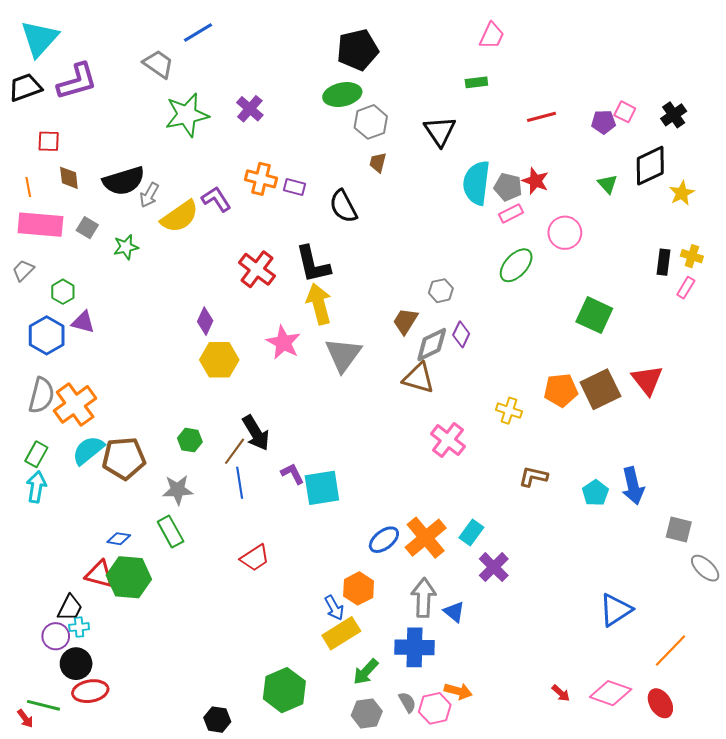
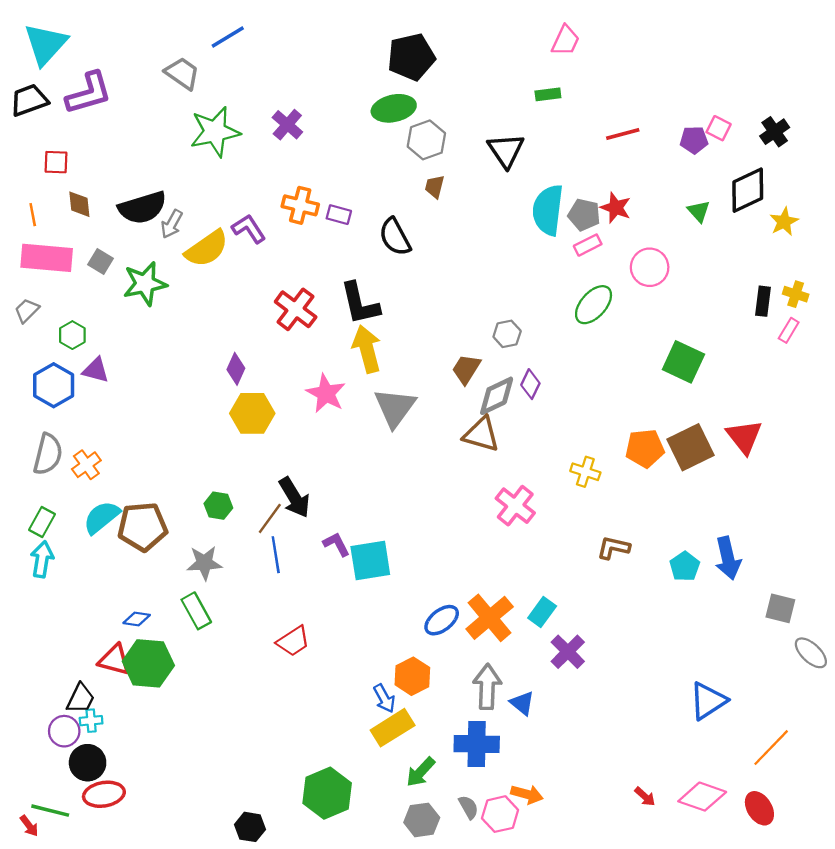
green star: (126, 247) -> (145, 284), size x1.5
orange cross: (75, 404) -> (86, 465), size x0.6

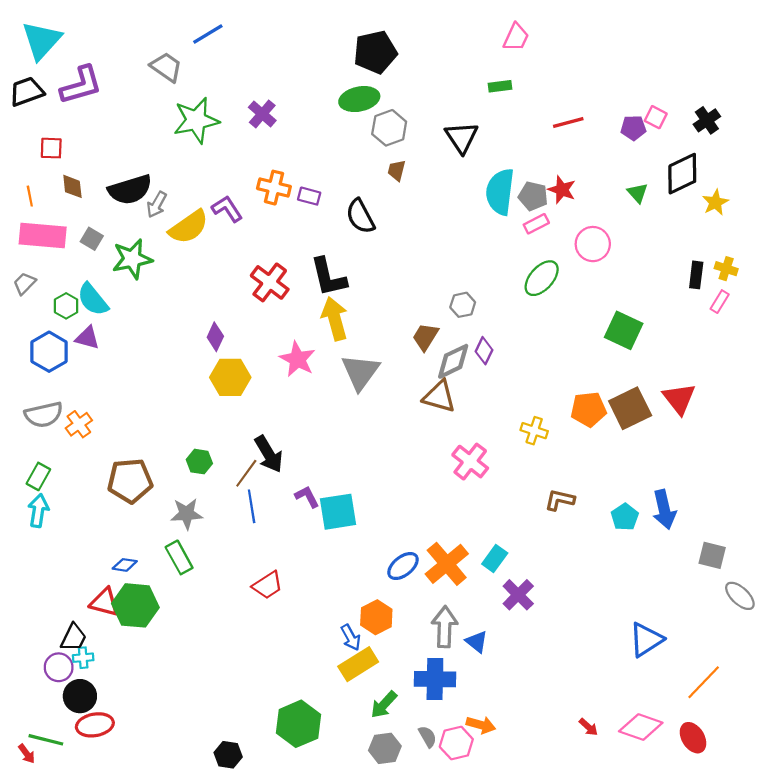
gray semicircle: (48, 454) -> (44, 415), turned 63
cyan semicircle: (102, 517) -> (93, 299), moved, turned -90

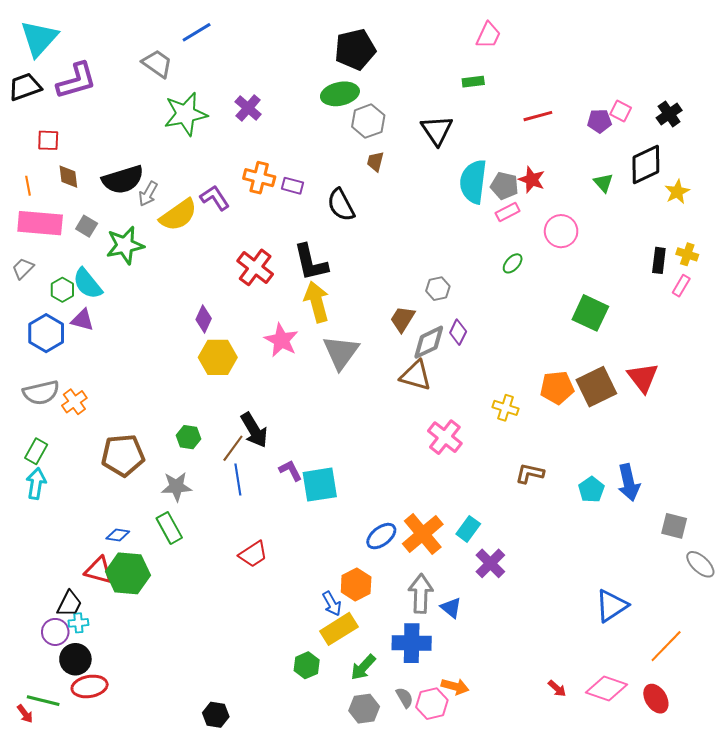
green ellipse: (542, 278) -> (513, 263), size x0.6
green hexagon: (299, 724) -> (307, 665), moved, size x0.6

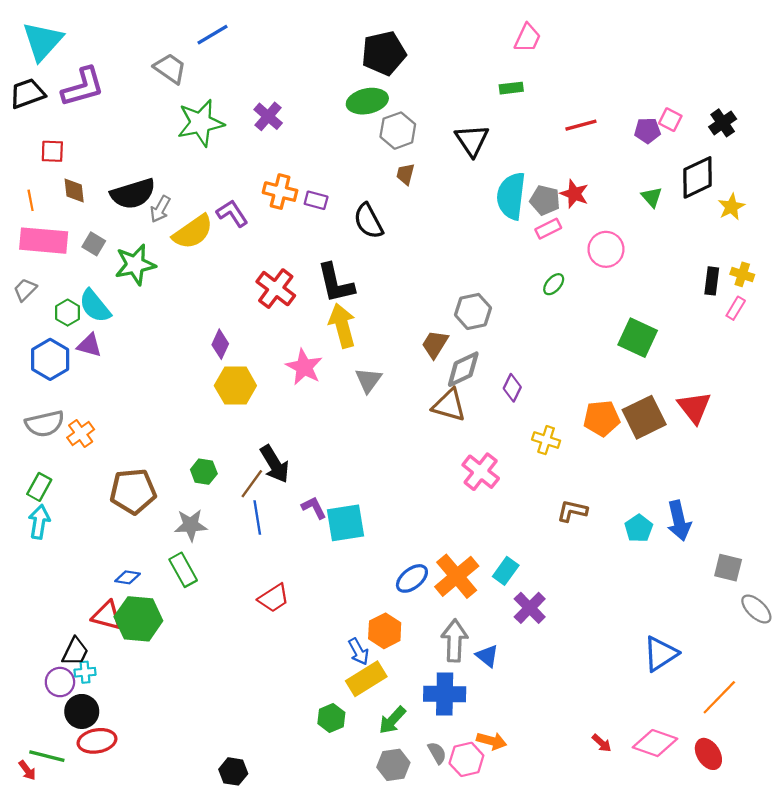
gray hexagon: (438, 289) -> (473, 311), size x1.4
purple diamond: (458, 332) -> (512, 388), moved
gray triangle: (341, 352) -> (368, 380), size x0.7

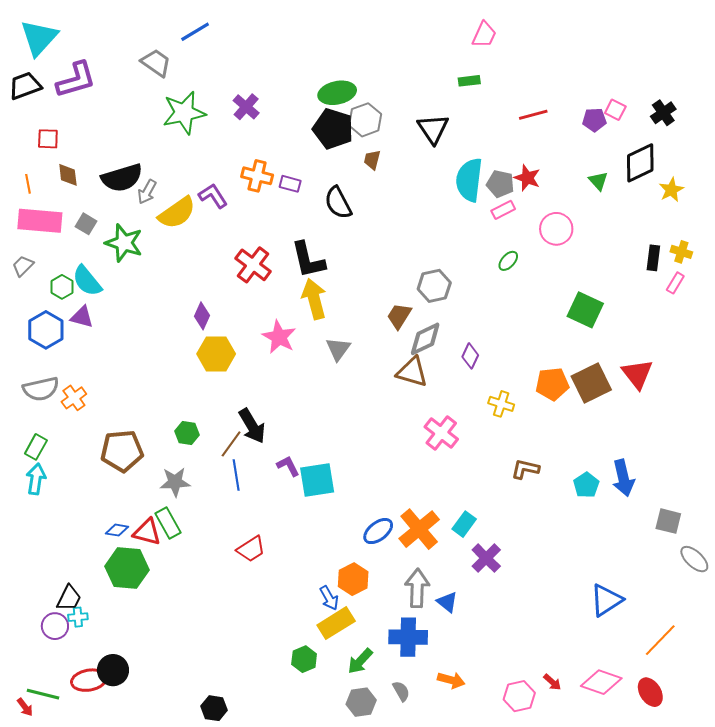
black pentagon: (384, 53) -> (333, 129), moved, turned 30
green star: (135, 265) -> (124, 243), turned 30
red triangle: (107, 616) -> (147, 532), moved
black circle: (82, 711) -> (113, 670), moved
pink hexagon: (466, 759) -> (519, 696), moved

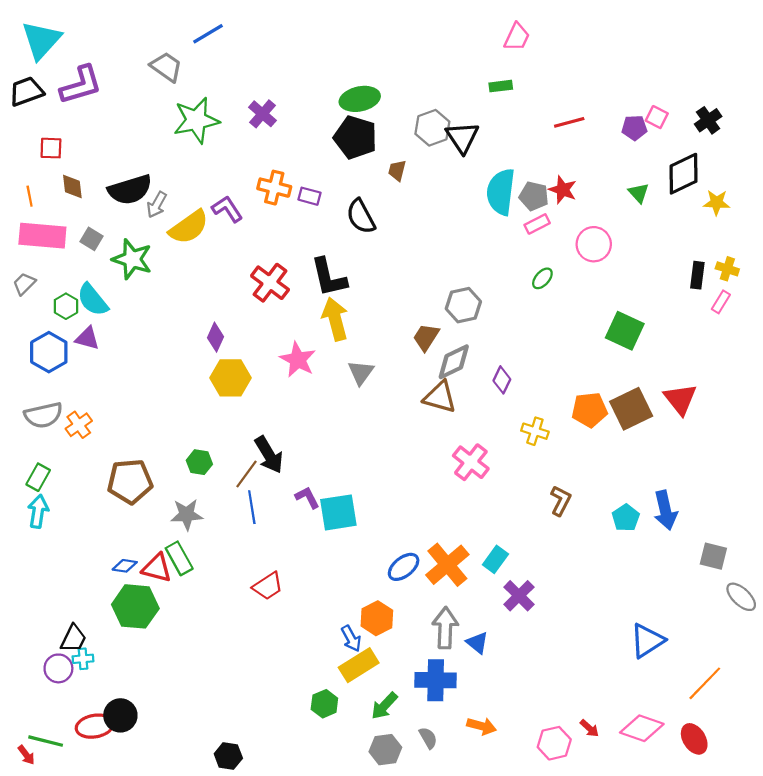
gray hexagon: (365, 120) -> (432, 128), moved
yellow star: (671, 190) -> (717, 203), turned 30
brown L-shape: (525, 469) -> (561, 501), turned 104

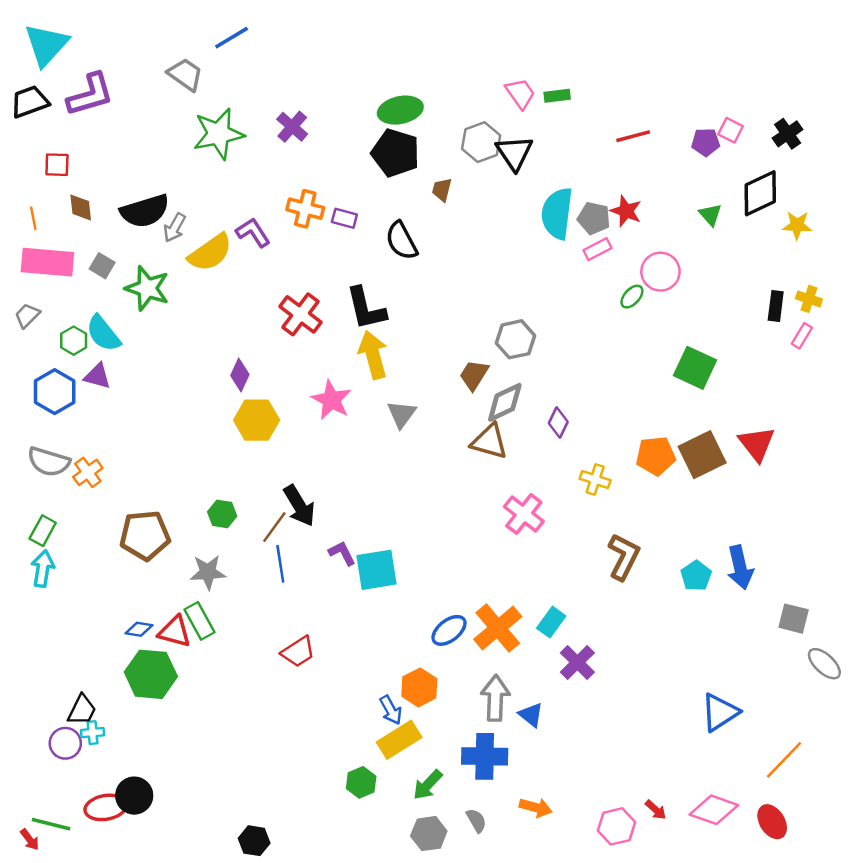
pink trapezoid: (517, 37) -> (520, 93), moved, turned -60
green ellipse: (542, 278) -> (632, 297), moved
gray semicircle: (43, 415) -> (49, 462), turned 30
brown L-shape: (561, 501) -> (624, 557), size x1.4

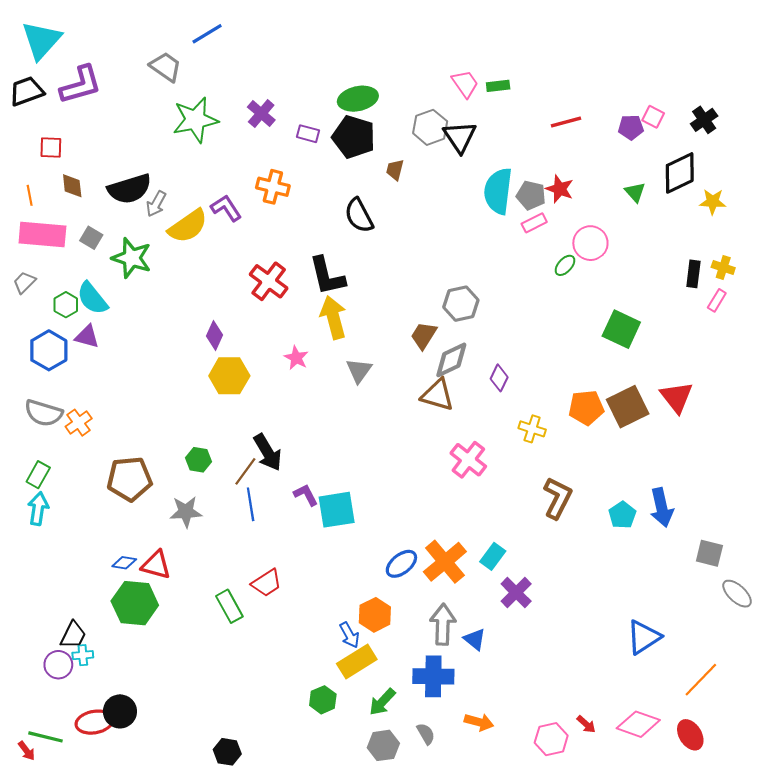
purple rectangle: (344, 218) -> (308, 134), moved
pink star: (331, 400) -> (296, 358), size x0.7
green rectangle: (200, 621) -> (229, 606), moved

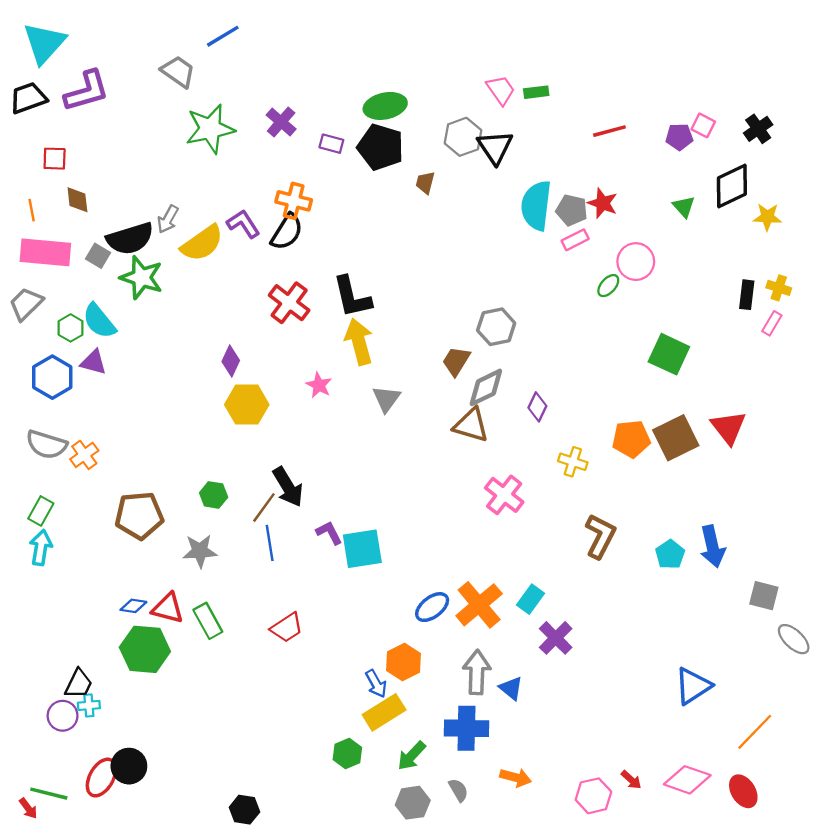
black semicircle: (130, 189) -> (130, 239), moved
black semicircle: (359, 215) -> (287, 232), moved, turned -120
gray trapezoid: (24, 282) -> (26, 304), size x1.4
green rectangle: (229, 606) -> (208, 621), moved
red ellipse: (94, 722) -> (101, 778), turned -51

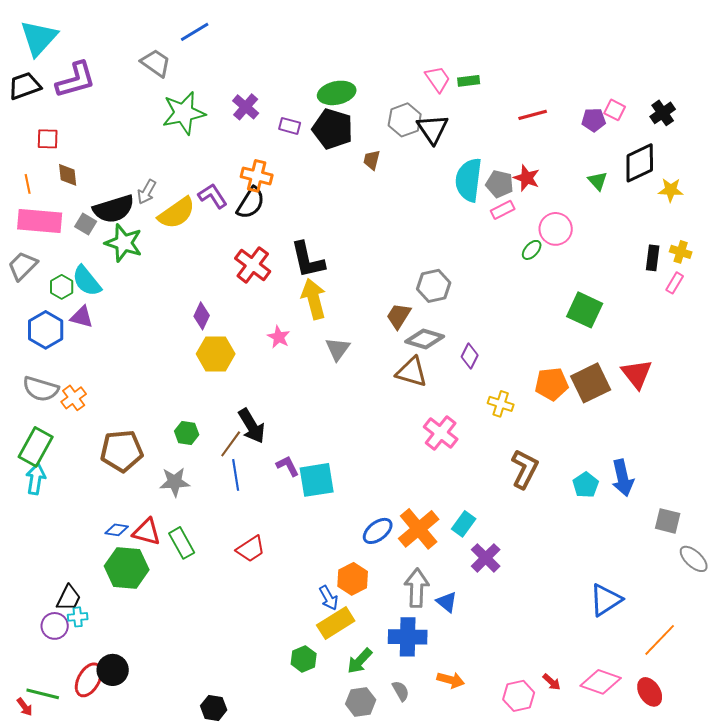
gray diamond: (486, 387) -> (425, 339), turned 42
green rectangle: (41, 511) -> (36, 447), size x1.5

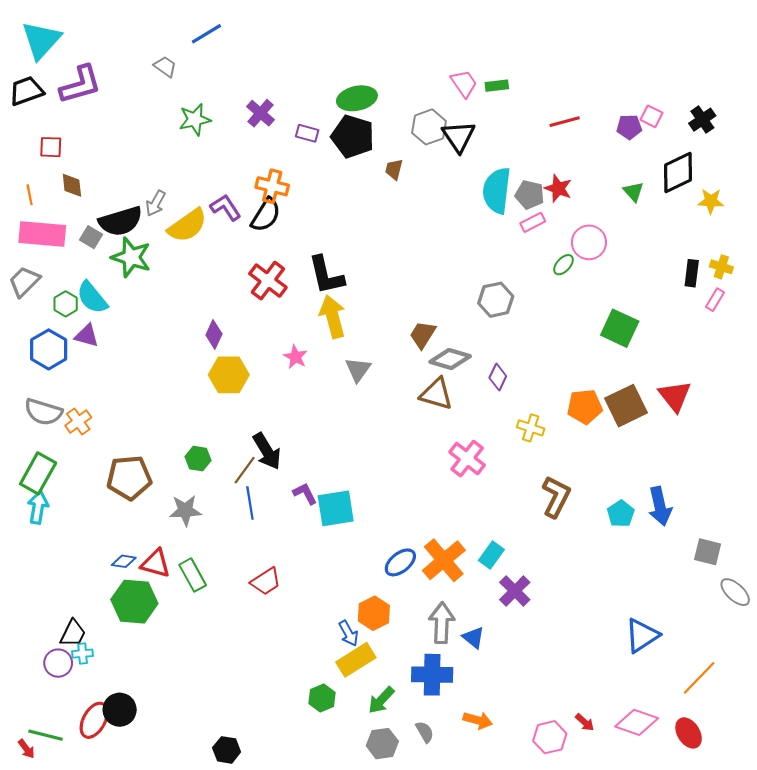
gray trapezoid: (156, 63) -> (165, 67), size x0.7
green star: (184, 113) -> (195, 120), size x0.7
gray hexagon: (434, 286) -> (496, 300), moved

